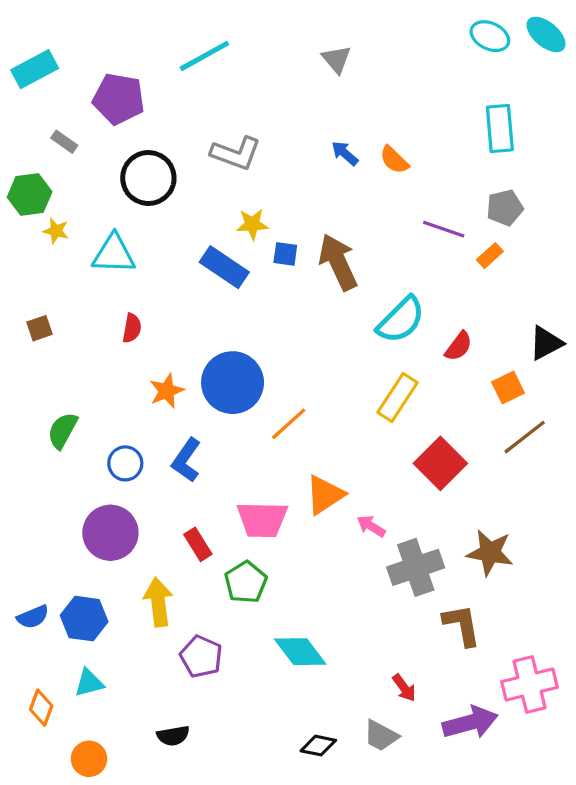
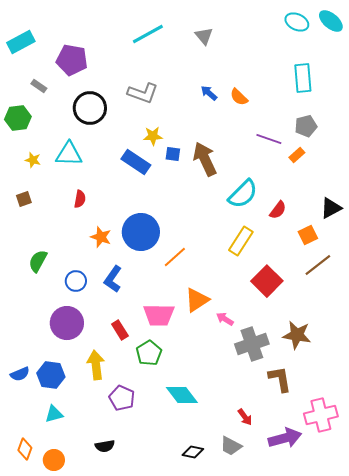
cyan line: (204, 56) -> (148, 34), moved
yellow star: (56, 231) -> (33, 160), moved
orange star: (167, 391) -> (101, 237), turned -30
orange diamond: (41, 708) -> (25, 449), moved

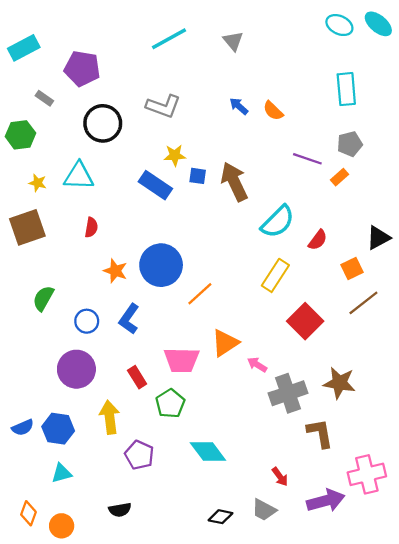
brown square: (24, 199) -> (27, 227), size x2.0

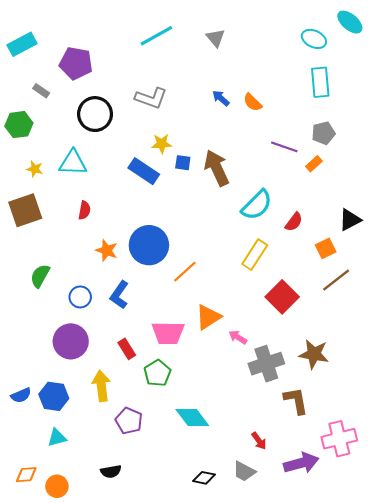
cyan ellipse: (339, 25) -> (314, 39), moved
orange diamond: (28, 513) -> (26, 475), turned 65

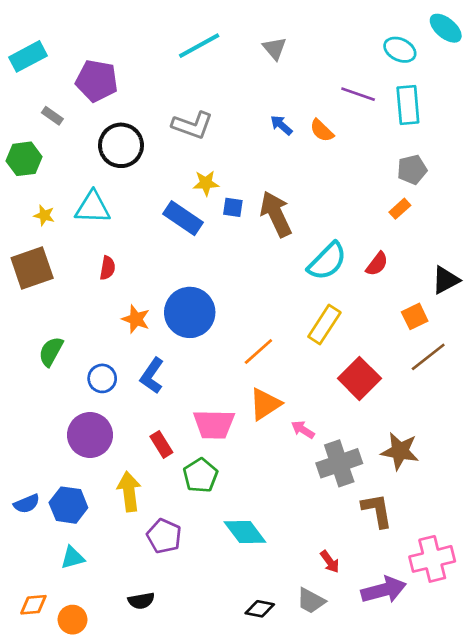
purple line: (284, 147) -> (358, 94), moved
red semicircle: (294, 222) -> (377, 264), moved
orange line: (185, 272) -> (258, 351), moved

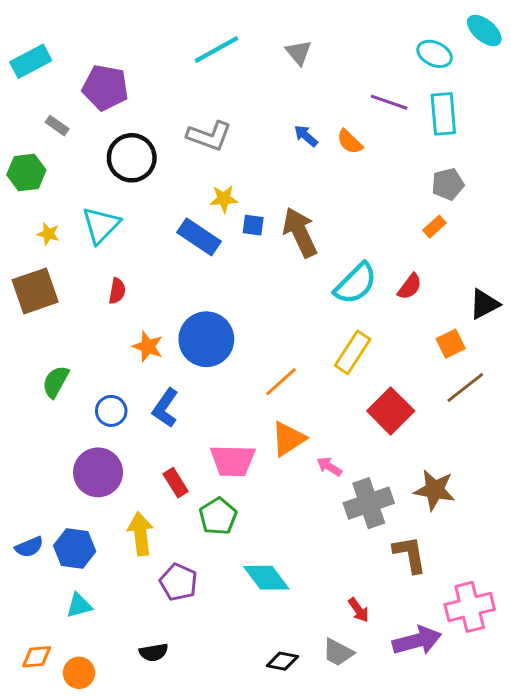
cyan triangle: (93, 207) -> (101, 225), turned -48

